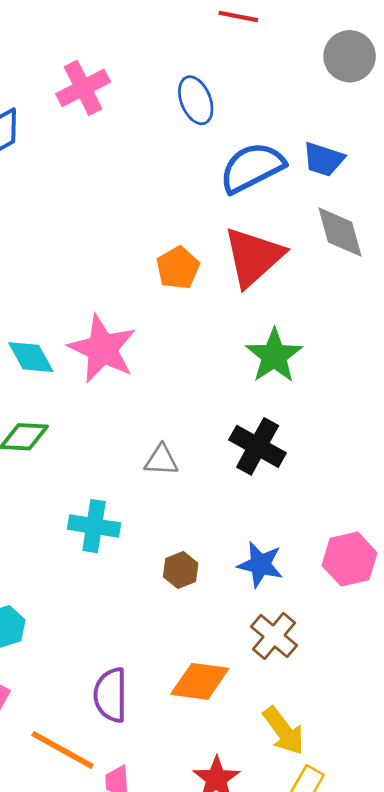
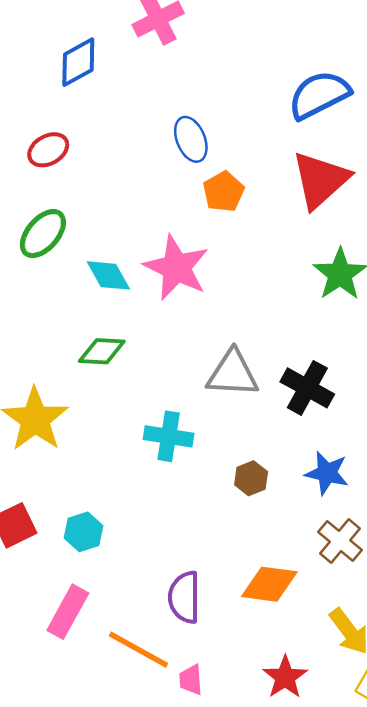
blue ellipse: (196, 100) -> (191, 139), moved
orange pentagon: (178, 268) -> (224, 192), moved
black cross: (258, 446) -> (307, 388), moved
gray triangle: (161, 460) -> (233, 374), size x1.6

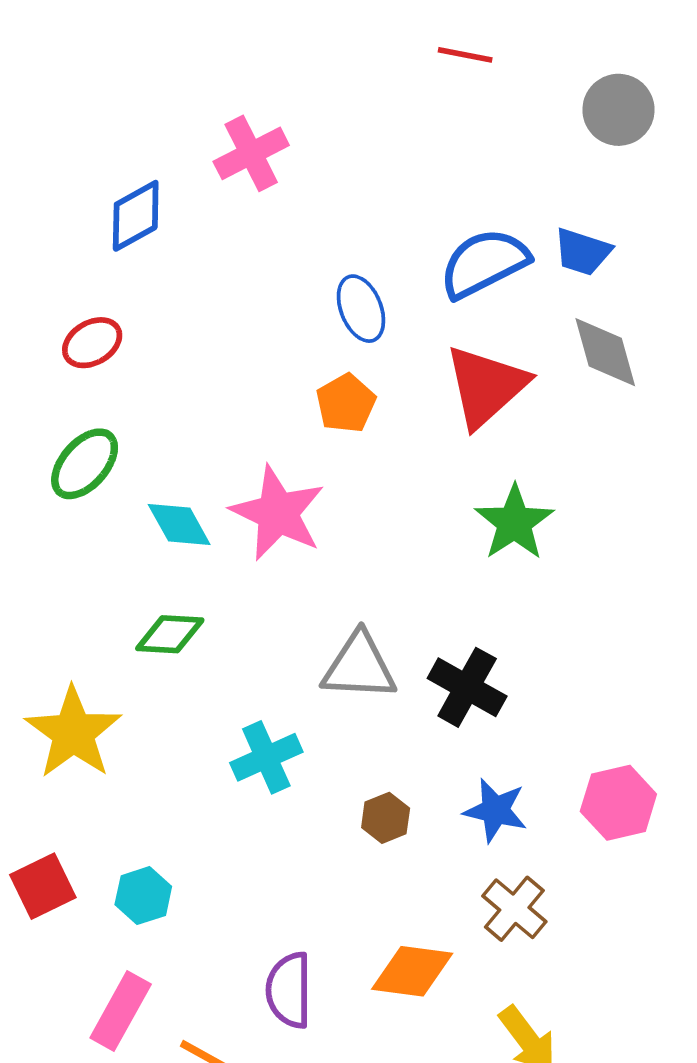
blue ellipse: (191, 139) -> (361, 309), moved
cyan cross: (169, 436) -> (266, 757), turned -33

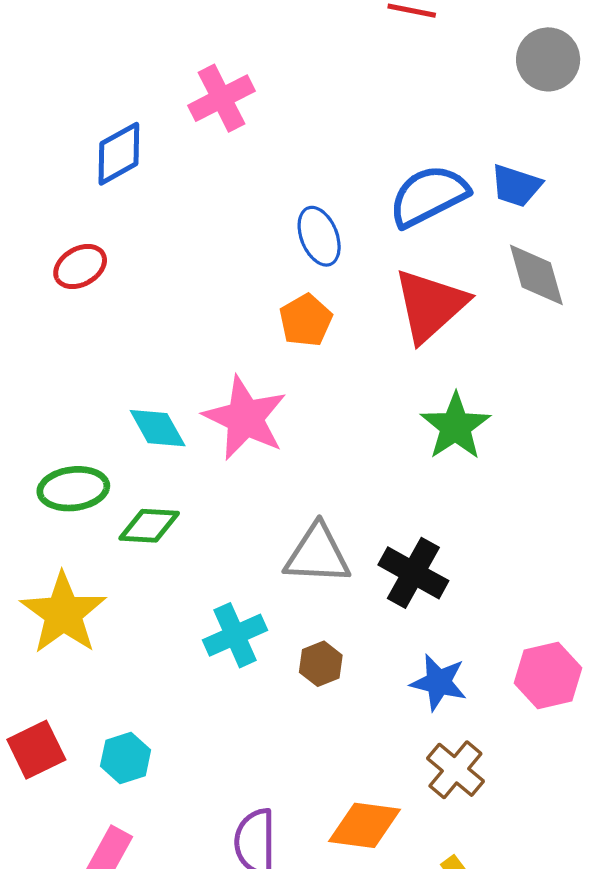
green ellipse: (85, 464) -> (73, 489), moved, turned 42
brown hexagon: (386, 818) -> (321, 664), moved

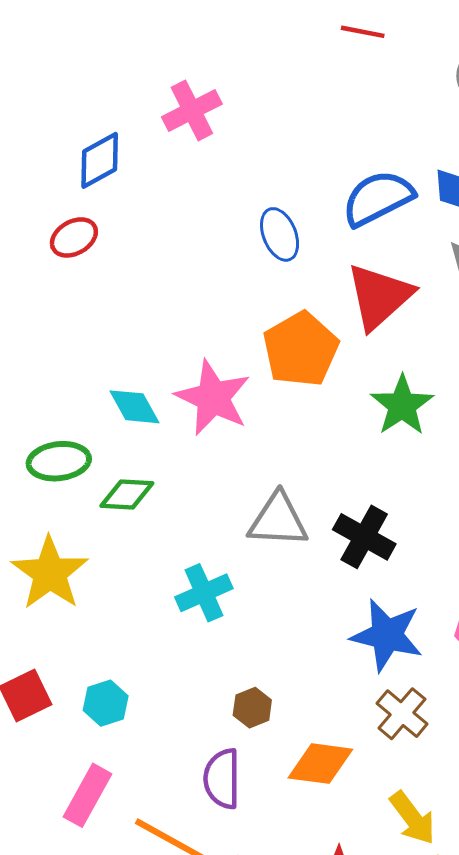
red ellipse: (80, 266) -> (74, 237), moved
orange pentagon: (306, 320) -> (301, 349), moved, size x1.6
brown hexagon: (321, 664) -> (252, 708), moved
blue star: (439, 682) -> (387, 635), size x1.4

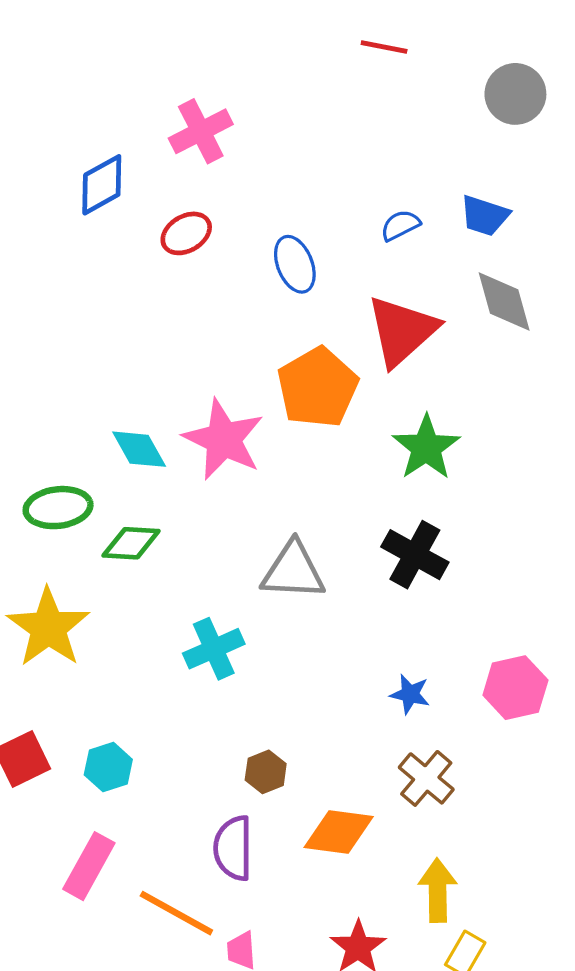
blue semicircle: (378, 198) -> (400, 225), size x0.5
red ellipse: (74, 237) -> (186, 233), moved
black cross: (364, 537) -> (415, 555), moved
blue star: (387, 635) -> (410, 694), size x0.5
yellow arrow: (413, 818) -> (438, 890), turned -144

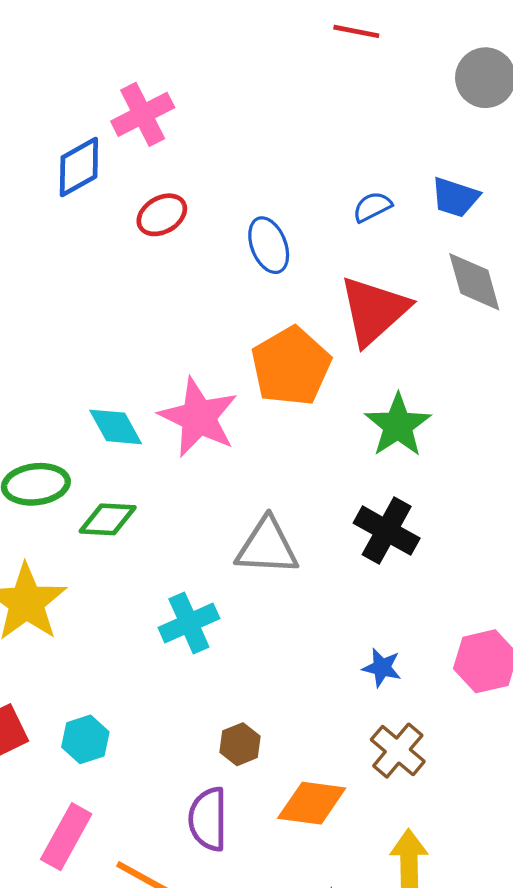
pink cross: (201, 131) -> (143, 114), moved

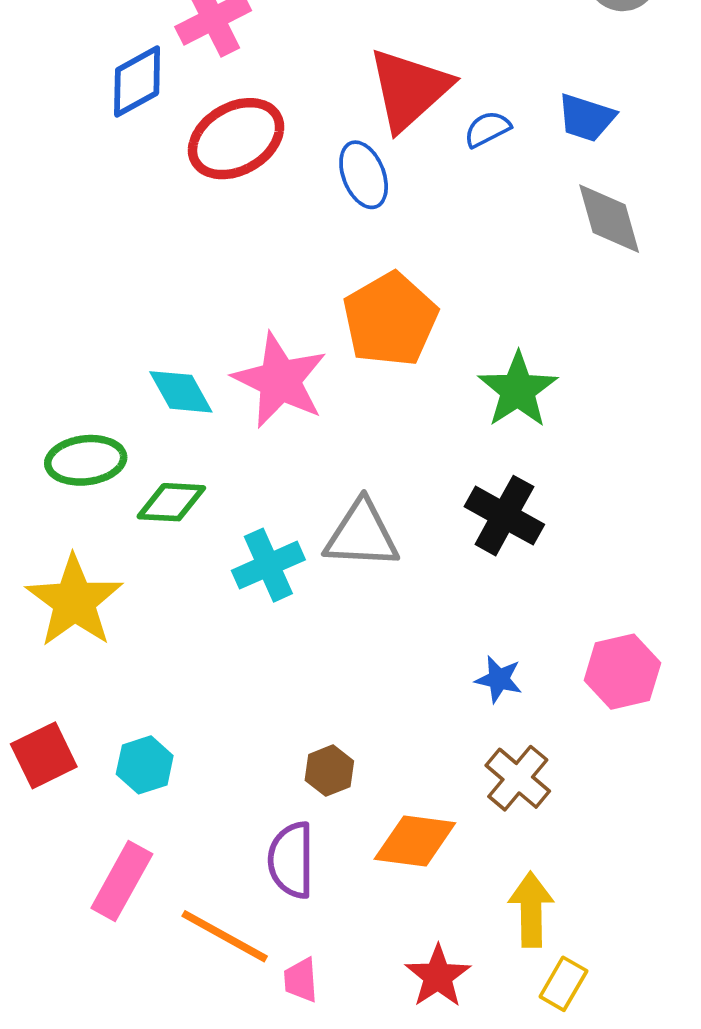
red ellipse: (162, 215) -> (236, 139), size x1.6
red triangle: (374, 311) -> (409, 89), moved
cyan cross: (189, 623) -> (268, 565), moved

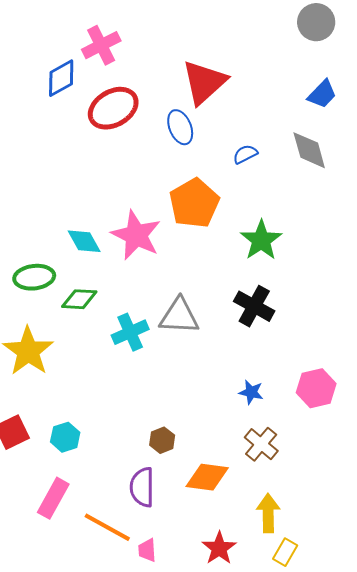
blue trapezoid: (586, 118) -> (322, 94), moved, turned -64
blue semicircle: (487, 129) -> (245, 154), moved

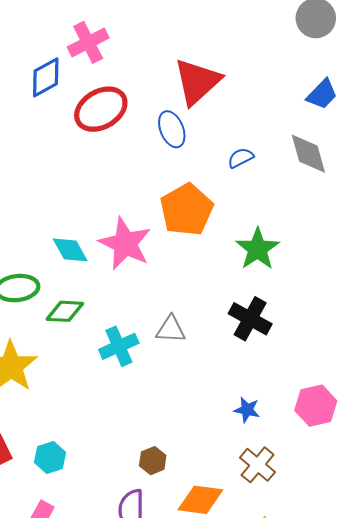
gray triangle: (179, 316) -> (171, 329), size x0.7

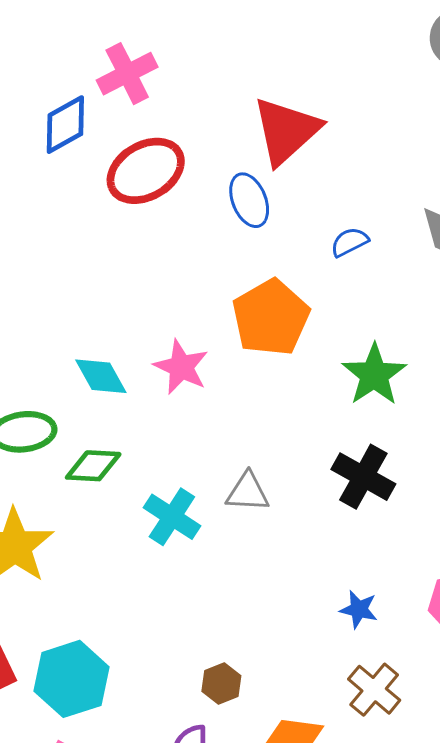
pink star: (125, 244) -> (181, 367), size x0.7
cyan cross: (119, 346) -> (172, 517), turned -33
cyan hexagon: (50, 457) -> (72, 679), size x1.6

